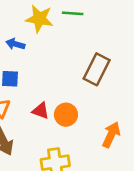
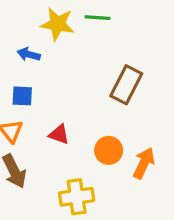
orange circle: (66, 115) -> (109, 150), moved

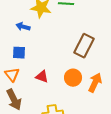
orange circle: (109, 150) -> (73, 78), moved
orange arrow: (144, 163) -> (95, 83), moved

